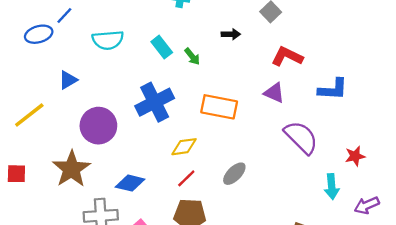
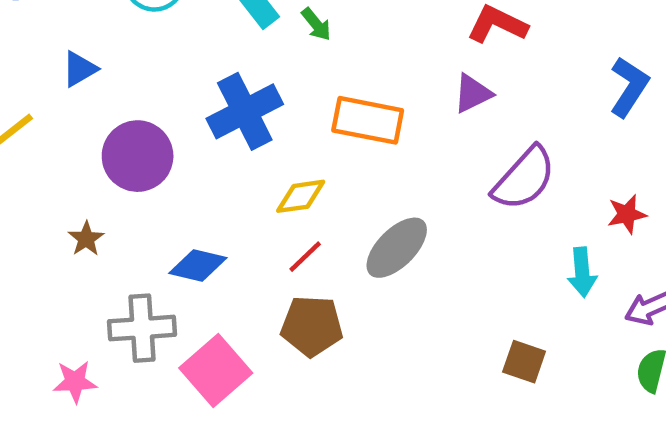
blue L-shape: (333, 89) -> (629, 87), moved, turned -60
purple triangle: (274, 93) -> (473, 94), turned -50
purple semicircle: (301, 137) -> (524, 178), turned 87
brown star: (71, 169) -> (86, 239), size x0.5
gray ellipse: (234, 174) -> (397, 248), size x1.4

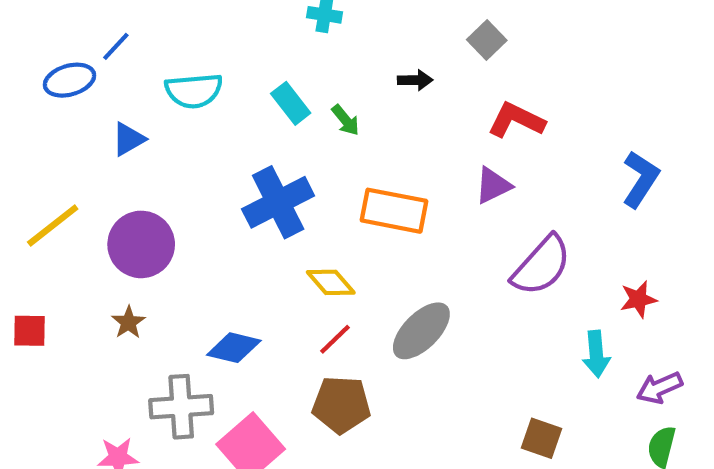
blue triangle: (79, 69) -> (128, 139), moved
purple circle: (138, 156) -> (141, 244), moved
yellow diamond: (301, 196) -> (331, 282), turned 57

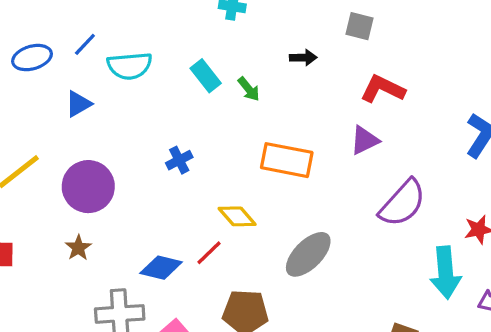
gray square: (487, 40) -> (360, 26), turned -32
blue line: (116, 46) -> (85, 44), moved
blue cross: (278, 202) -> (179, 160), moved, size x0.5
red line: (335, 339) -> (209, 253), moved
cyan arrow: (596, 354) -> (446, 273), size x1.4

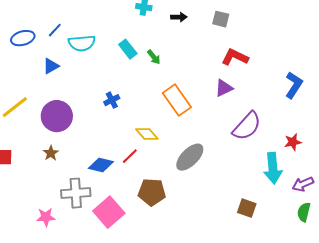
black arrow: (303, 58) -> (179, 17), moved
orange rectangle: (287, 160) -> (177, 100), turned 44

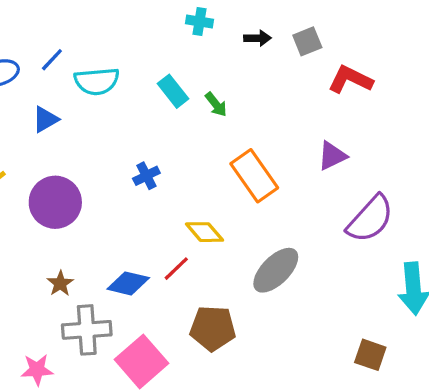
gray square: (221, 19) -> (307, 41), moved, turned -36
red L-shape: (235, 57) -> (350, 80), moved
brown star: (51, 153) -> (60, 283), moved

